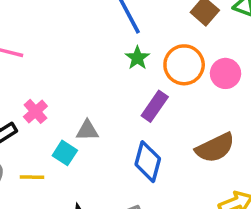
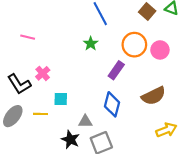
green star: (137, 58) -> (91, 44), moved
gray triangle: (87, 130) -> (85, 121), moved
cyan square: (65, 153) -> (61, 99), turned -32

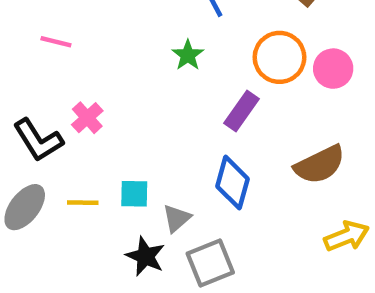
cyan square: (61, 99) -> (134, 194), moved
gray triangle: (85, 121) -> (177, 218), turned -40

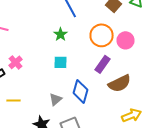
purple rectangle: (241, 111) -> (102, 64), moved
cyan square: (134, 194) -> (60, 62), moved
gray triangle: (177, 218) -> (56, 99), moved

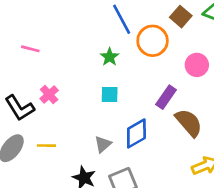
orange circle: (102, 35) -> (153, 41), moved
brown semicircle: (120, 83) -> (189, 123), turned -105
blue diamond: (80, 91) -> (136, 133), turned 45

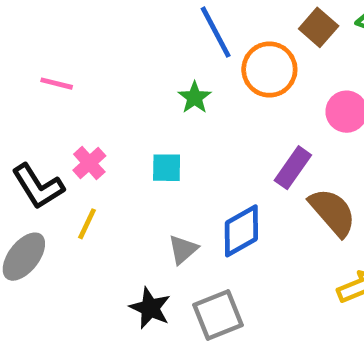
cyan square: (110, 94) -> (167, 168), moved
yellow line: (46, 146) -> (87, 224), moved, turned -66

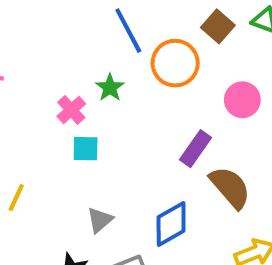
pink cross: (89, 163) -> (71, 110), moved
blue diamond: (241, 231) -> (171, 224), moved

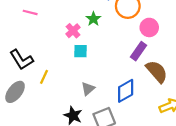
pink circle: (242, 100) -> (149, 27), moved

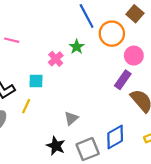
cyan square: (81, 51) -> (36, 81), moved
blue diamond: (126, 91) -> (115, 137), moved

